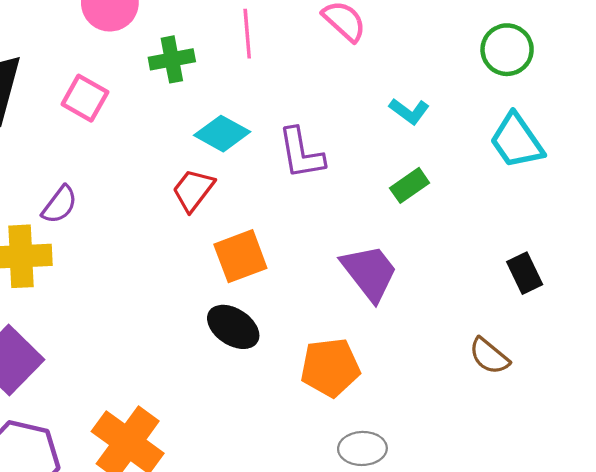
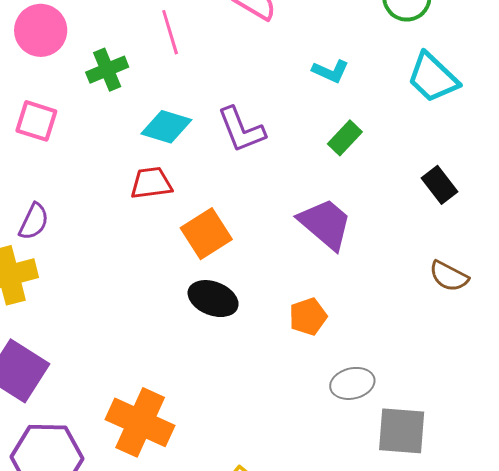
red trapezoid: (193, 190) -> (151, 183), turned 57
black rectangle: (525, 273) -> (440, 185), moved
orange pentagon: (330, 367) -> (308, 317), size x0.7

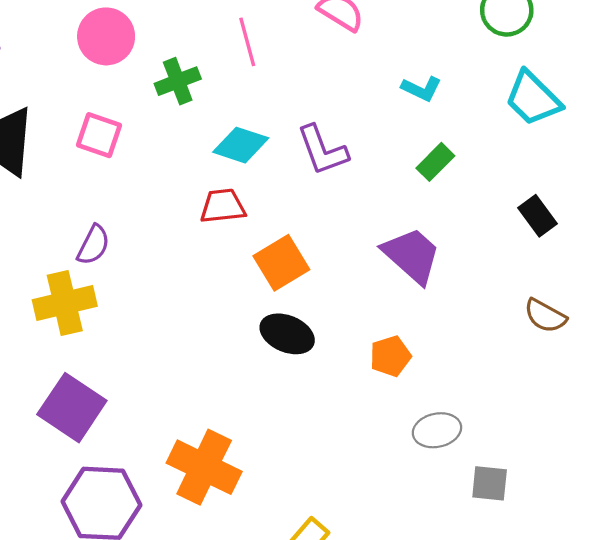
gray square: (402, 431) -> (490, 483), size x0.7

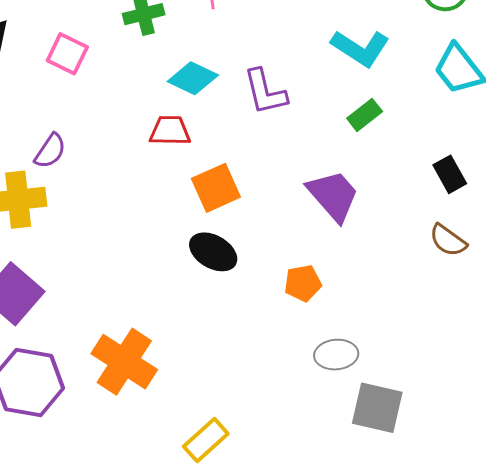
cyan L-shape: (421, 89) -> (360, 48), size x1.6
brown semicircle: (545, 316) -> (448, 240), moved
gray square: (490, 483) -> (377, 408), size x1.5

